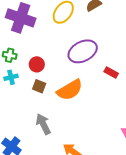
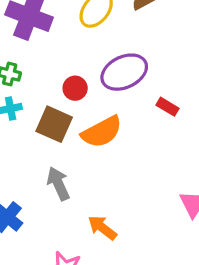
red circle: (37, 64) -> (75, 88), moved
brown square: (39, 86) -> (54, 124), size x1.6

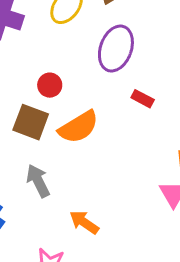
purple ellipse: (124, 72) -> (116, 49), moved, turned -42

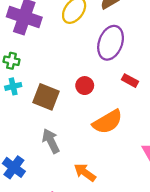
red circle: (50, 85) -> (85, 86), moved
orange semicircle: (79, 127) -> (108, 122), moved

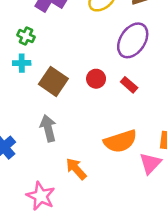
red rectangle: (130, 81) -> (129, 85), moved
orange semicircle: (108, 122) -> (120, 141), moved

